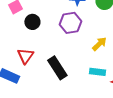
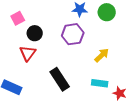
red triangle: (25, 56) -> (28, 53), moved

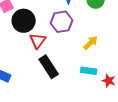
black circle: (35, 33) -> (24, 21), size x1.5
red triangle: (28, 53) -> (38, 41), moved

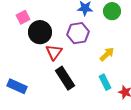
cyan rectangle: (89, 71) -> (105, 82), turned 56

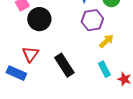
purple hexagon: (78, 33) -> (92, 20), moved
red triangle: (54, 52) -> (30, 54), moved

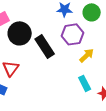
black rectangle: (64, 65) -> (45, 46), moved

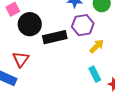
black rectangle: (45, 46) -> (55, 37), turned -70

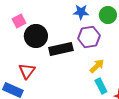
yellow arrow: (97, 46) -> (97, 66), moved

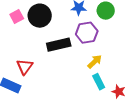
black circle: (36, 36) -> (40, 16), moved

